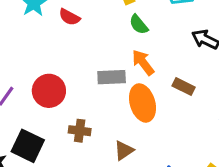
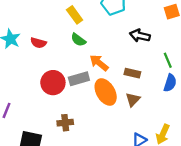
green semicircle: (139, 24) -> (78, 40), moved
red circle: (49, 91) -> (53, 83), moved
brown triangle: (124, 150) -> (133, 99), moved

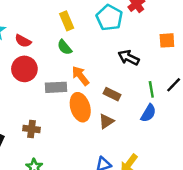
red circle: (53, 83) -> (24, 69), moved

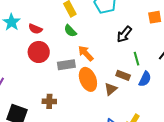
black arrow: (129, 58) -> (124, 34), turned -72
green line: (151, 89) -> (137, 59), moved
brown rectangle: (112, 94) -> (123, 75), moved

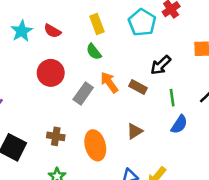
red semicircle: (35, 29) -> (52, 31), moved
gray rectangle: (66, 65) -> (83, 93), turned -54
brown rectangle: (123, 75) -> (138, 87), moved
orange ellipse: (88, 79) -> (95, 145), moved

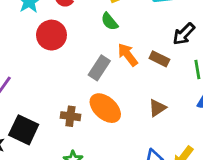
red circle: (51, 73) -> (51, 35), moved
orange ellipse: (95, 145) -> (105, 108), moved, turned -32

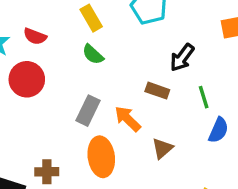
orange arrow: (128, 55) -> (128, 119), moved
orange ellipse: (105, 108) -> (101, 157), turned 48
brown cross: (70, 116) -> (47, 172), moved

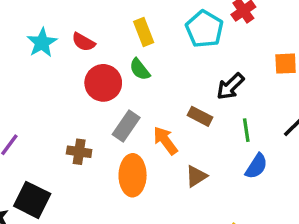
red circle: (27, 79) -> (103, 83), moved
brown cross: (47, 172) -> (79, 152), moved

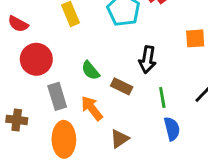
green semicircle: (140, 69) -> (90, 71), moved
black arrow: (230, 86) -> (147, 60), turned -35
gray rectangle: (126, 126) -> (57, 96), turned -50
blue semicircle: (256, 166) -> (172, 129), turned -45

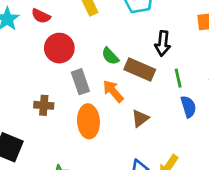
brown rectangle: (122, 86) -> (140, 70), size x1.5

